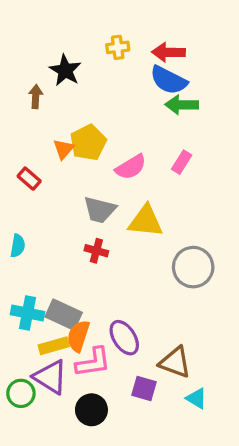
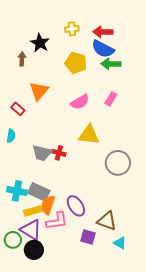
yellow pentagon: (88, 142) -> (76, 63), moved, turned -30
orange triangle: (64, 149) -> (39, 91), size x1.5
gray trapezoid: (100, 210) -> (42, 153), moved
cyan semicircle: (18, 246) -> (11, 136), moved
black circle: (91, 410) -> (34, 250), moved

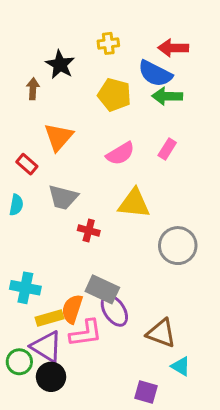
red arrow: (103, 32) -> (173, 48), moved
gray trapezoid: (42, 153) -> (63, 197), moved
gray rectangle: (39, 192) -> (102, 289), moved
purple square: (88, 237) -> (146, 392), moved

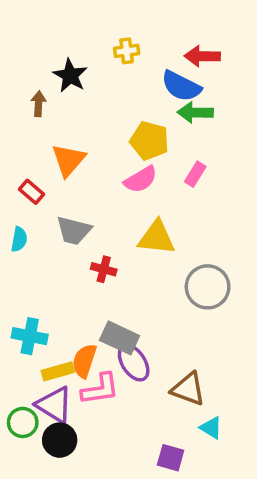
yellow pentagon: (114, 95) -> (149, 141), moved

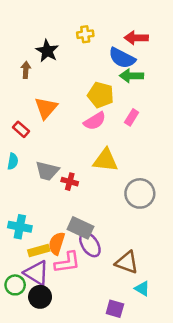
gray trapezoid: (74, 231) -> (47, 171), moved

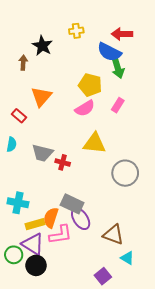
green arrow: (132, 76) -> (118, 68), turned -108
purple square: (115, 309) -> (103, 276), turned 35

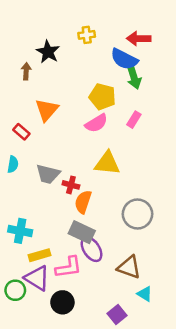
gray circle: (125, 173) -> (138, 214), moved
orange semicircle: (51, 218) -> (83, 202), moved
black circle: (36, 265) -> (62, 302), moved

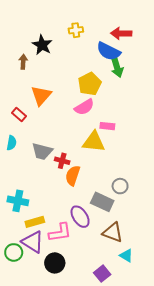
yellow pentagon: (102, 97) -> (90, 84), turned 30
pink rectangle: (134, 120) -> (107, 126), moved, turned 64
gray circle: (138, 214) -> (120, 186), size x0.6
gray rectangle: (82, 232) -> (102, 202), moved

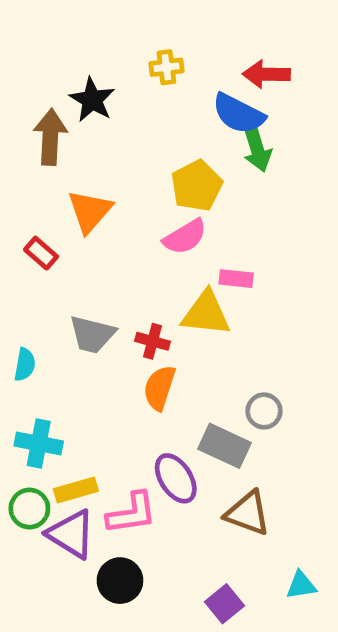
brown arrow: (23, 62) -> (50, 137), size x1.6
cyan semicircle: (12, 143) -> (25, 365), moved
red cross: (62, 161) -> (153, 341), moved
green circle: (14, 252) -> (29, 509), moved
cyan triangle: (126, 256) -> (301, 585), moved, turned -40

